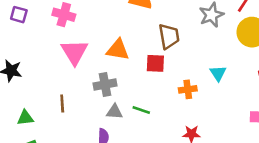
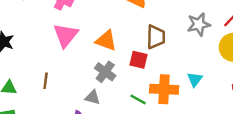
gray cross: (105, 85) -> (105, 72), moved, turned 36
orange cross: (188, 89) -> (164, 89), size x1.6
green line: (141, 110) -> (138, 99), moved

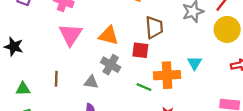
gray triangle: (92, 97) -> (91, 82), moved

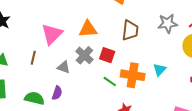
pink triangle: (70, 35) -> (52, 34), moved
orange triangle: (109, 36) -> (88, 29), turned -30
red square: (140, 50) -> (107, 55), moved

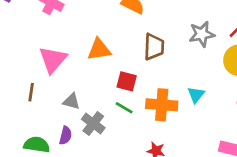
gray cross: (84, 55) -> (93, 123), moved
green line: (110, 82) -> (124, 108), moved

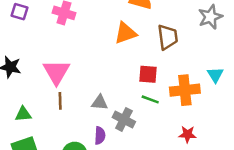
orange triangle: (99, 49) -> (125, 33), moved
pink triangle: (53, 60) -> (56, 72), moved

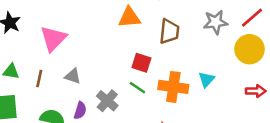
brown line: (60, 101) -> (39, 78), moved
gray triangle: (100, 103) -> (73, 76), moved

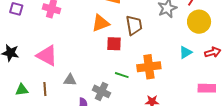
pink triangle: (53, 39) -> (47, 56), turned -30
red square: (141, 63) -> (114, 44), moved
cyan triangle: (206, 79) -> (186, 52), moved, turned 32

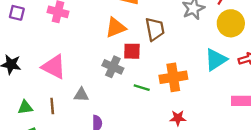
cyan triangle: (186, 52) -> (216, 60), size x1.5
gray cross: (101, 91) -> (113, 67), moved

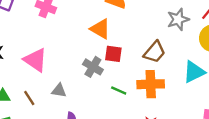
orange triangle: (116, 27) -> (100, 29), turned 45
brown trapezoid: (155, 29) -> (155, 52), moved, turned 45
brown line: (52, 106) -> (29, 98), turned -35

